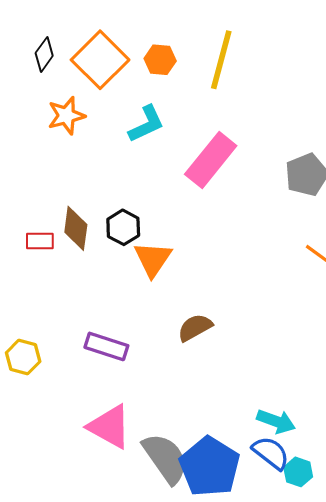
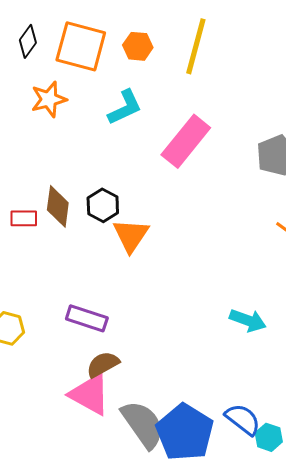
orange square: (100, 60) -> (81, 46), turned -30
brown semicircle: (195, 327) -> (103, 364), moved
cyan arrow: (276, 421) -> (248, 320), moved

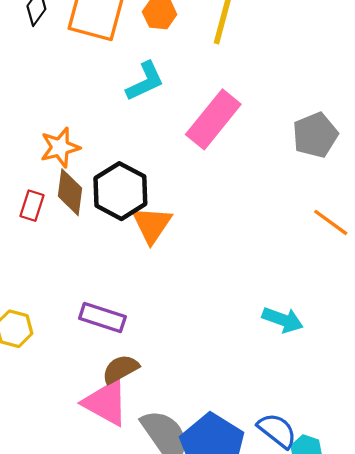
orange star: (49, 99) -> (60, 147), moved
black hexagon: (103, 205) -> (120, 191), size x1.5
red rectangle: (24, 218) -> (32, 206), turned -72

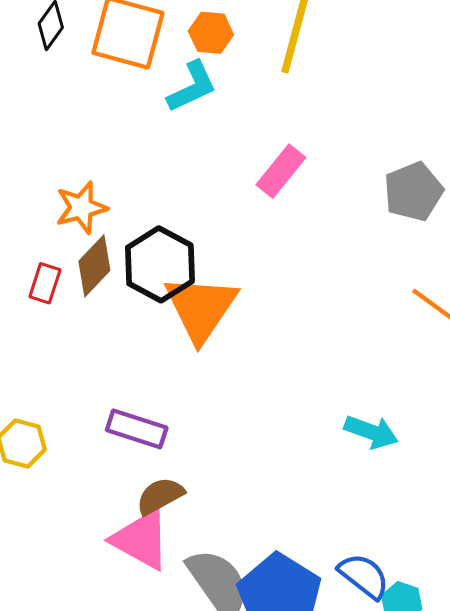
cyan L-shape: (145, 81) -> (192, 87), moved
pink rectangle: (213, 119) -> (281, 171), size x0.7
brown diamond: (70, 192) -> (94, 266), turned 36
orange triangle: (152, 225) -> (201, 308), size x1.4

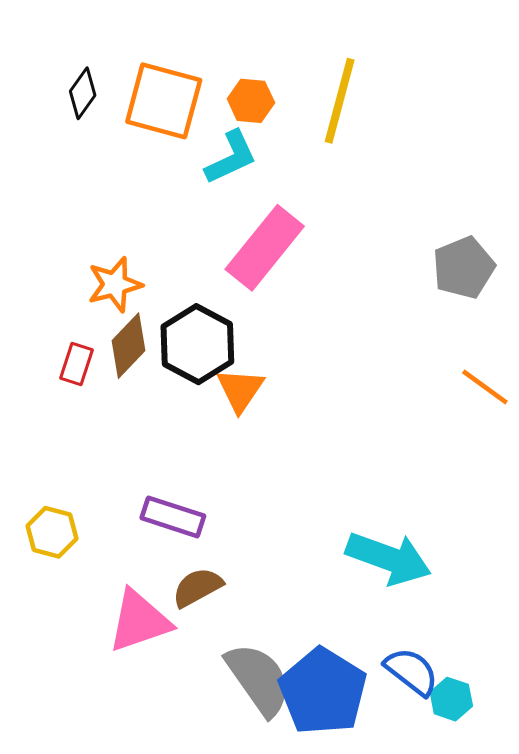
pink rectangle: (281, 171) -> (265, 248), moved, size x1.5
orange triangle: (201, 308) -> (240, 390), size x0.6
cyan arrow: (371, 432) -> (389, 558), moved, size x1.5
pink triangle: (141, 540) -> (139, 621), moved, turned -48

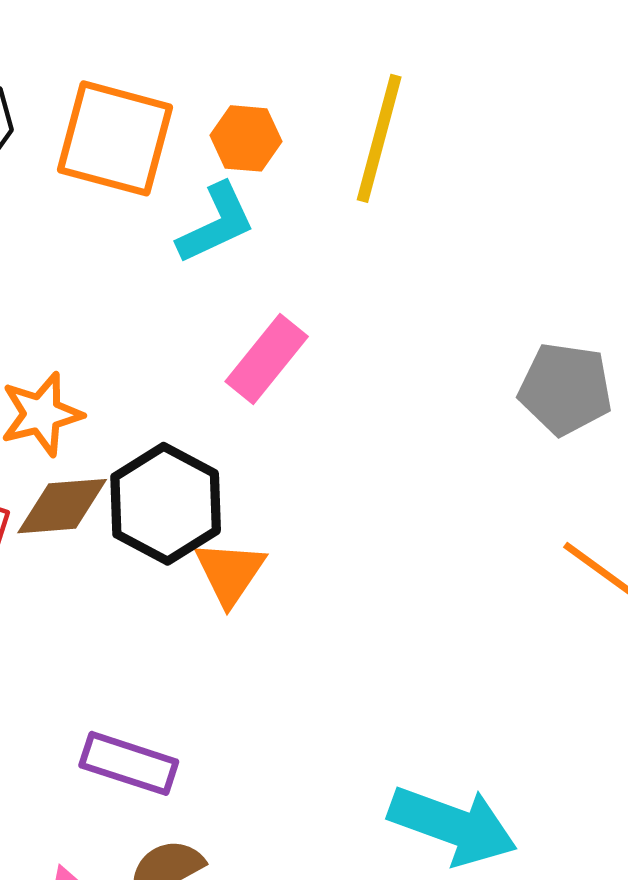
pink rectangle: (265, 248) -> (267, 359), size x0.7
gray pentagon: (464, 268) -> (565, 389), turned 30
brown diamond: (129, 346) -> (62, 506), turned 42

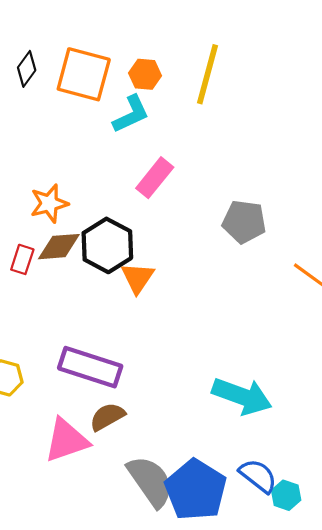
gray pentagon: (565, 389) -> (244, 222), moved
purple rectangle: (129, 763) -> (90, 367), size x1.4

